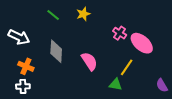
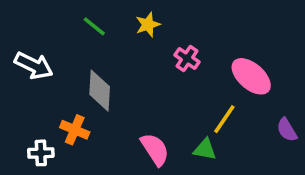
pink cross: (120, 33) -> (187, 58), moved
pink semicircle: (89, 61) -> (155, 149), moved
orange cross: (26, 66) -> (75, 130), moved
purple semicircle: (162, 85) -> (287, 130), moved

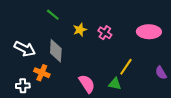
yellow star: (148, 25) -> (80, 30), moved
white arrow: (34, 66) -> (25, 49), moved
pink ellipse: (251, 76) -> (149, 32), moved, turned -40

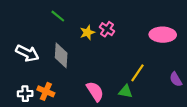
pink cross: (105, 33) -> (107, 29), moved
orange cross: (42, 73) -> (46, 91), moved

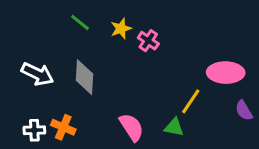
yellow star: (87, 32) -> (121, 29), moved
pink ellipse: (163, 35) -> (226, 73), moved

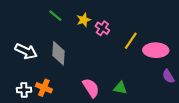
yellow line: (191, 101) -> (131, 41), moved

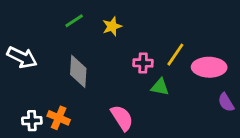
green line: (55, 16) -> (74, 21), turned -72
pink cross: (102, 28) -> (143, 63), moved, turned -32
white arrow: (26, 51) -> (22, 57), moved
green triangle: (120, 88) -> (160, 87), moved

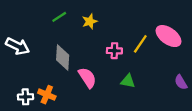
pink ellipse: (209, 67) -> (168, 36), moved, turned 35
green triangle: (160, 87) -> (128, 81), moved
pink semicircle: (122, 118) -> (87, 78), moved

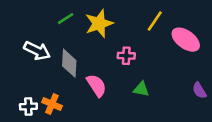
yellow star: (90, 21) -> (99, 23), size x1.6
yellow line: (140, 44) -> (155, 21), moved
white arrow: (18, 46) -> (37, 51), moved

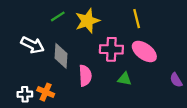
yellow line: (155, 21) -> (137, 19), turned -48
pink ellipse: (186, 40) -> (144, 52), moved
pink cross: (126, 56) -> (111, 49), size x1.5
pink semicircle: (97, 85) -> (85, 76), turned 30

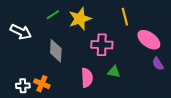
white arrow: (33, 45) -> (21, 32), moved
pink ellipse: (144, 52) -> (149, 40), moved
pink semicircle: (85, 76) -> (87, 78), moved
purple semicircle: (176, 80) -> (158, 64), moved

